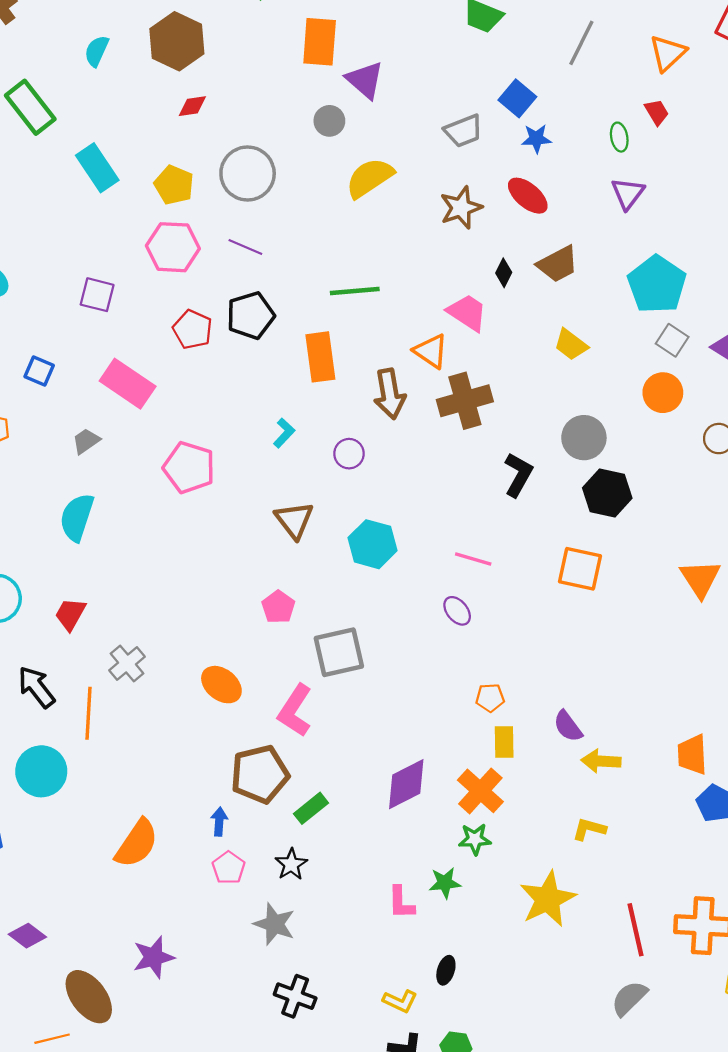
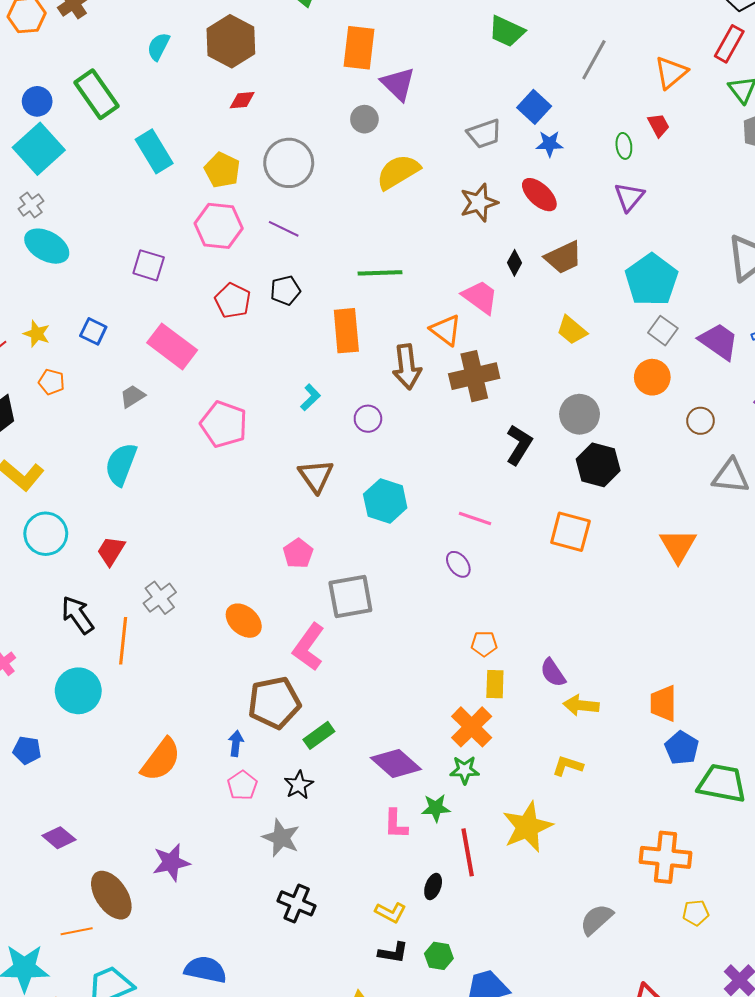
black pentagon: (250, 315) -> (285, 290), size x0.7
purple diamond: (406, 784) -> (396, 764), moved, turned 66
red line: (636, 930) -> (468, 852), moved

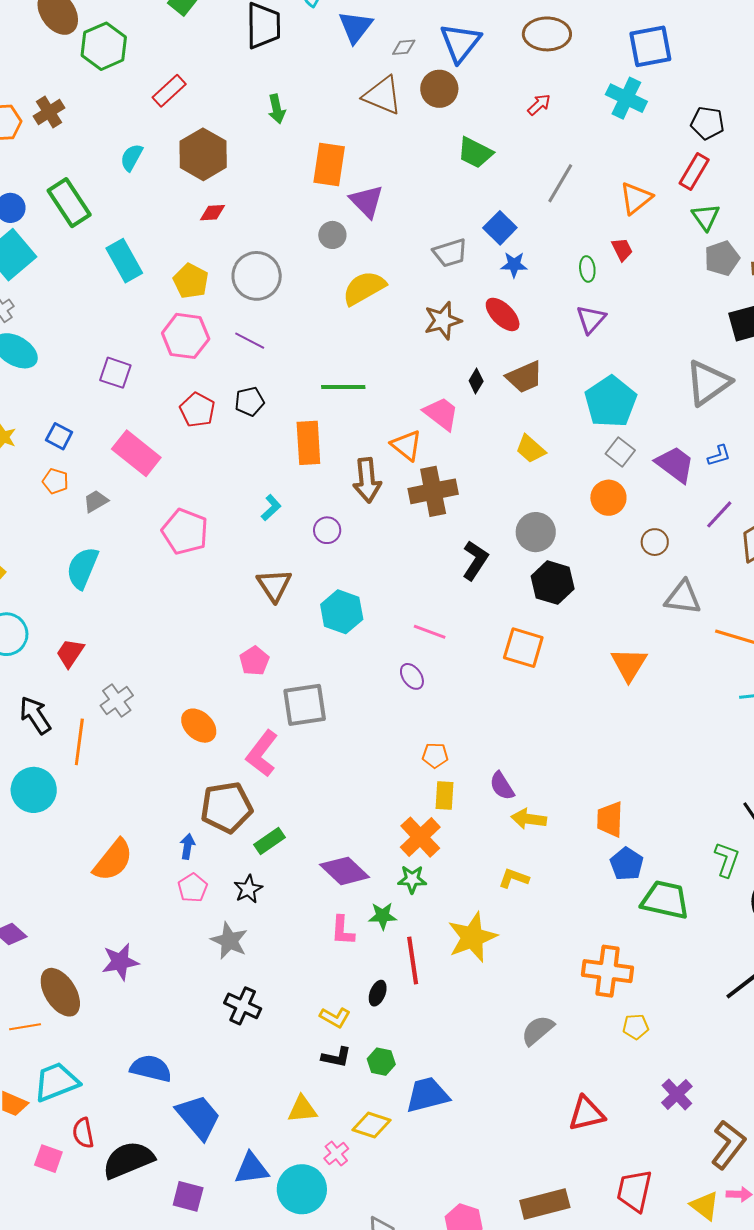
orange pentagon: (51, 382) -> (55, 481), moved

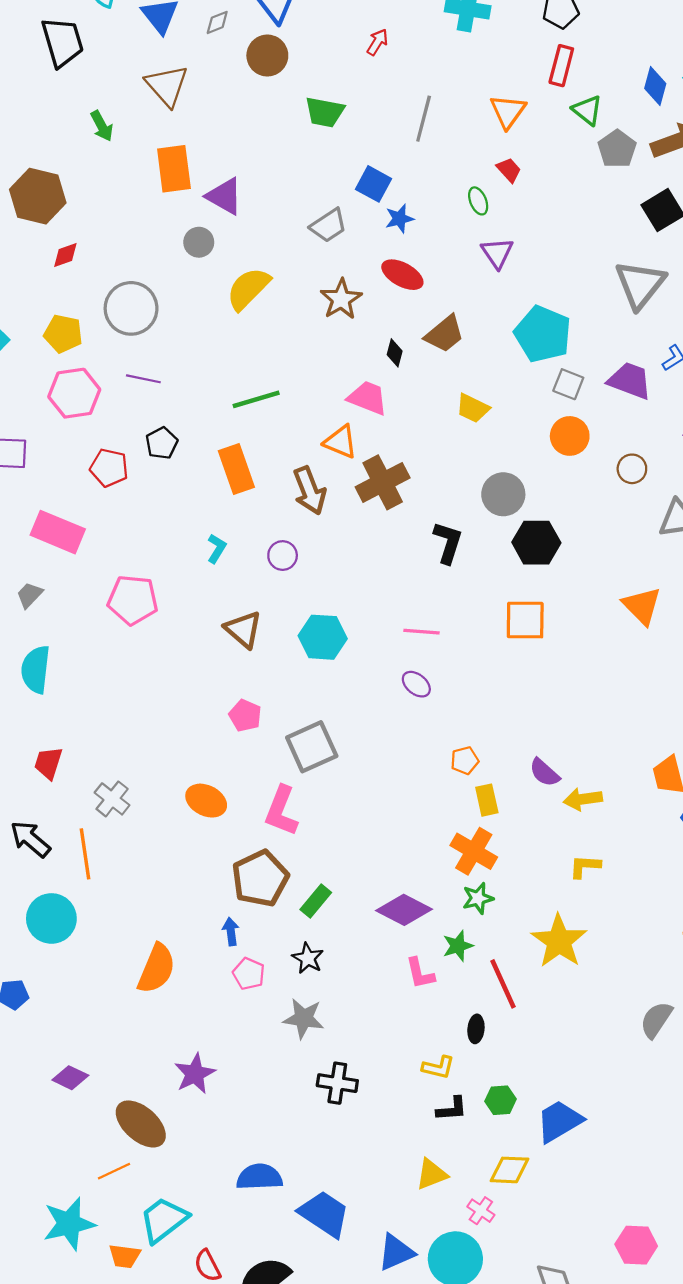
brown triangle: (382, 95) -> (167, 86), moved, turned 42

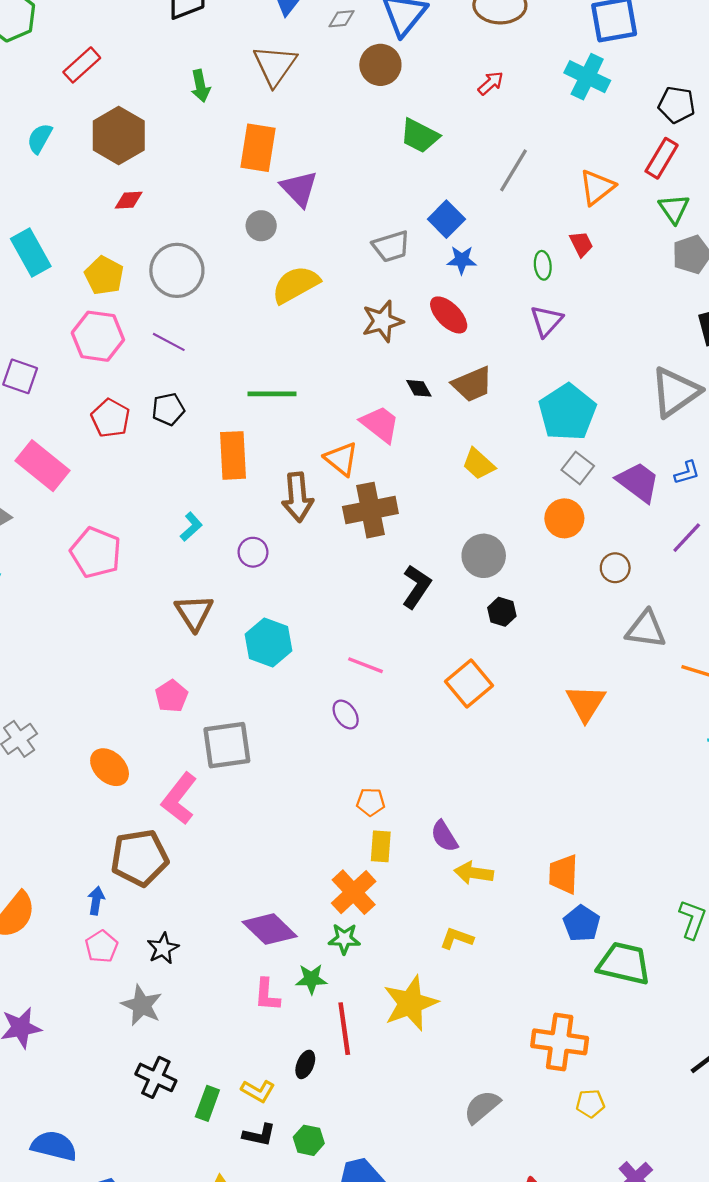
black diamond: (395, 353) -> (419, 388), turned -60
black hexagon: (536, 543) -> (502, 612), size x0.6
orange square: (525, 620) -> (469, 683), turned 33
green rectangle: (316, 901) -> (207, 1103), moved, turned -36

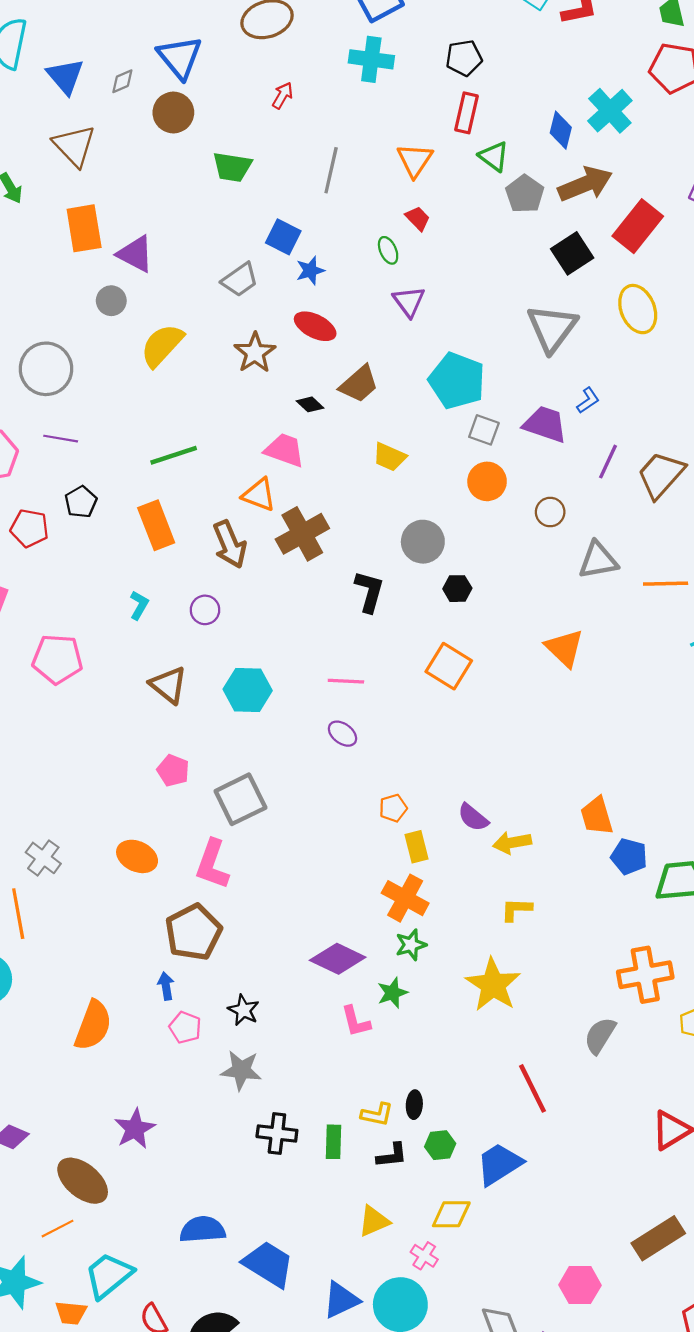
red line: (344, 1029) -> (532, 1088), moved
black ellipse: (305, 1064) -> (414, 1105), moved
gray semicircle: (482, 1107) -> (600, 1036), moved

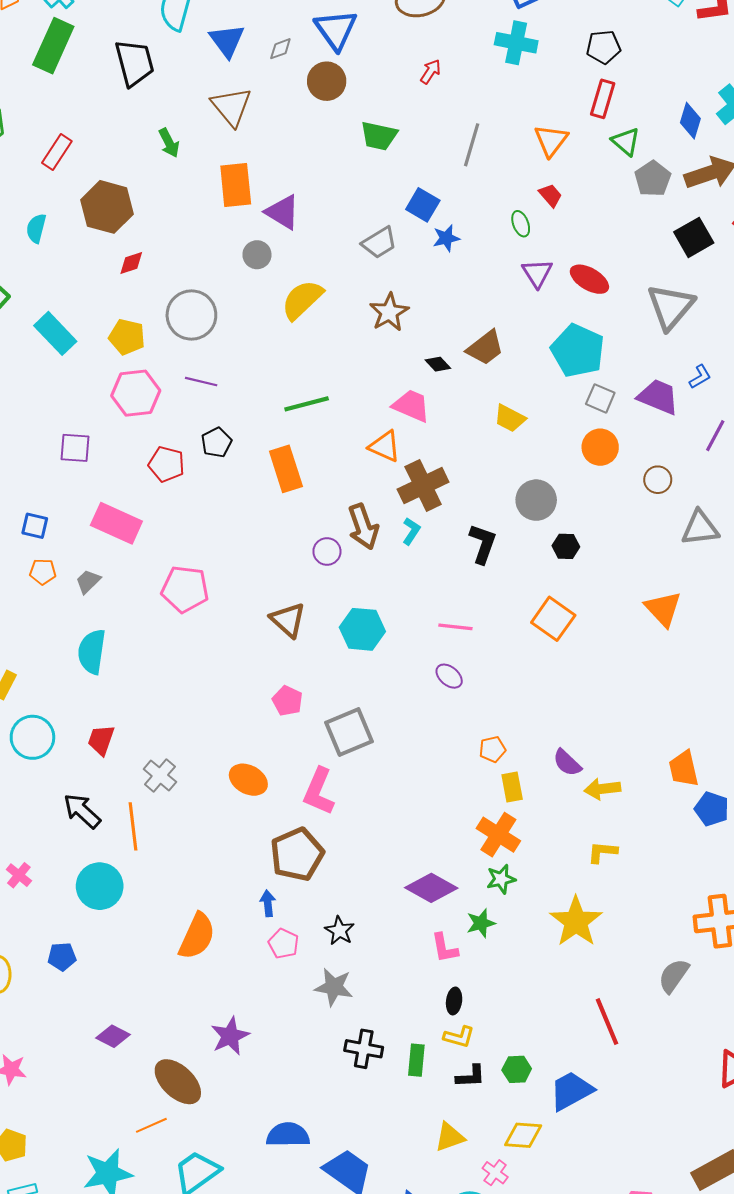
red ellipse: (315, 326) -> (589, 279), moved
brown arrow: (230, 544) -> (363, 527), moved
cyan L-shape: (139, 605) -> (411, 531), moved
black ellipse: (414, 1105) -> (454, 1001), moved

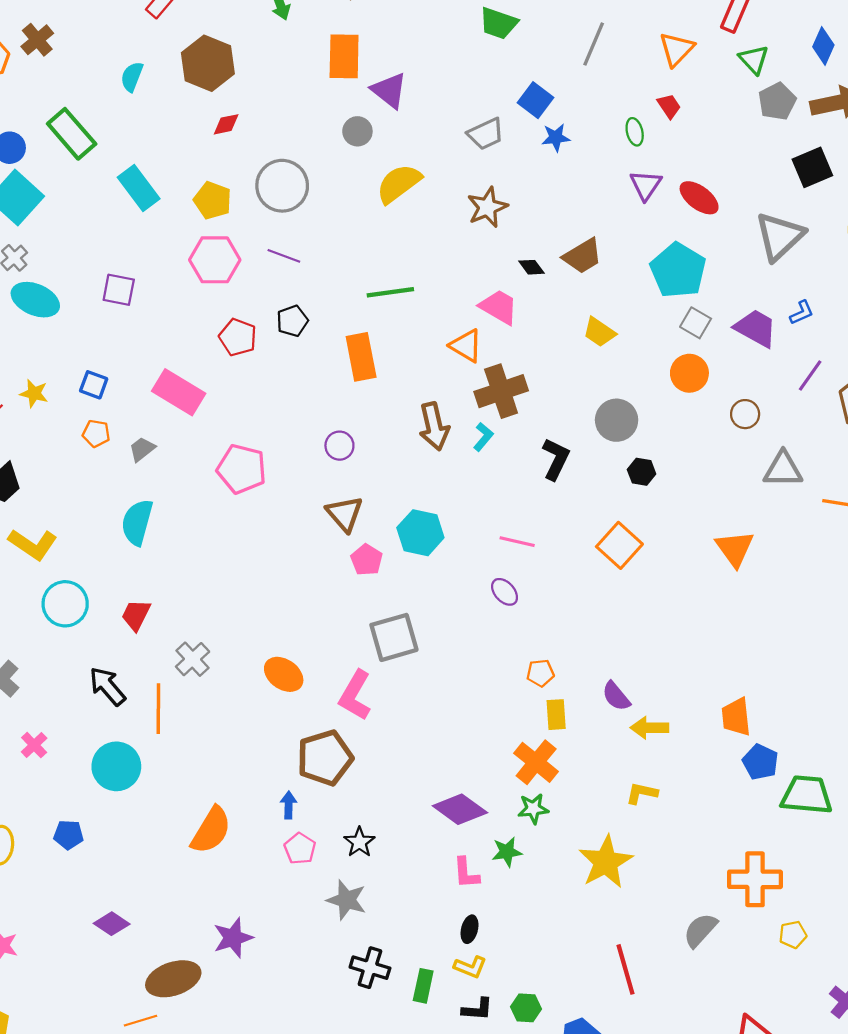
purple square: (75, 448) -> (119, 290), moved
purple circle: (327, 551) -> (339, 446), moved
pink pentagon: (287, 701) -> (367, 560), moved
brown ellipse: (178, 1082) -> (173, 979), turned -69

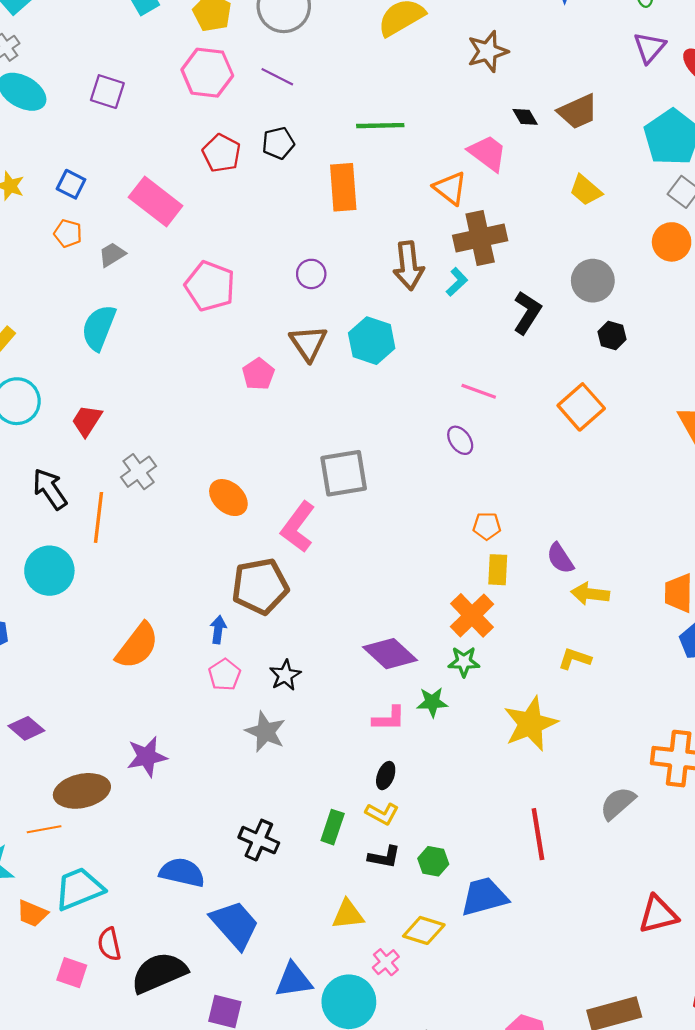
cyan hexagon: (420, 533) -> (372, 341), moved
pink pentagon: (367, 560) -> (258, 374), moved
pink L-shape: (466, 873) -> (389, 719), turned -92
black cross: (370, 968) -> (259, 840), moved

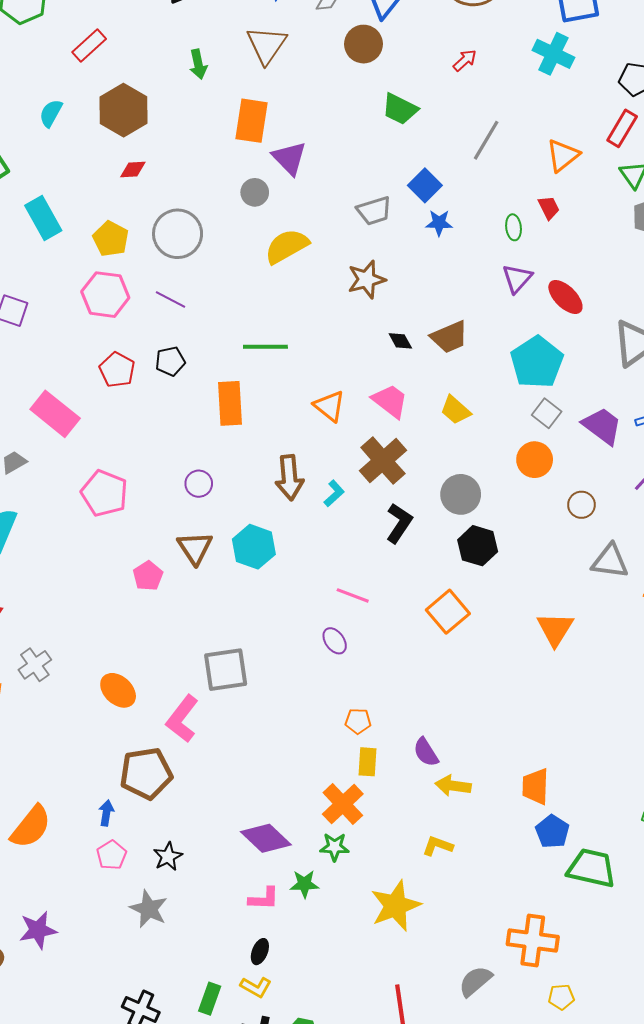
pink trapezoid: (488, 153) -> (390, 401), moved
brown cross: (480, 238) -> (383, 461), moved, turned -30
black hexagon: (612, 335) -> (478, 546), size x1.5

